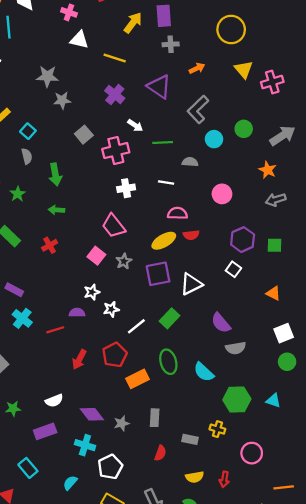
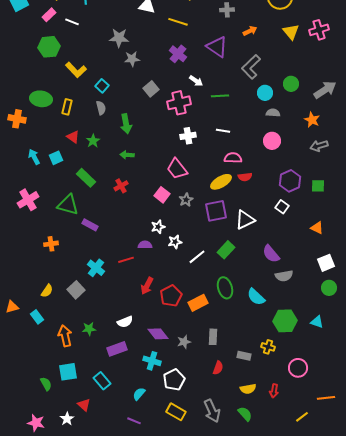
pink cross: (272, 82) -> (319, 30), moved
gray semicircle: (190, 162) -> (273, 113), moved
cyan cross: (22, 318) -> (96, 268), moved
red pentagon: (115, 355) -> (171, 296), moved

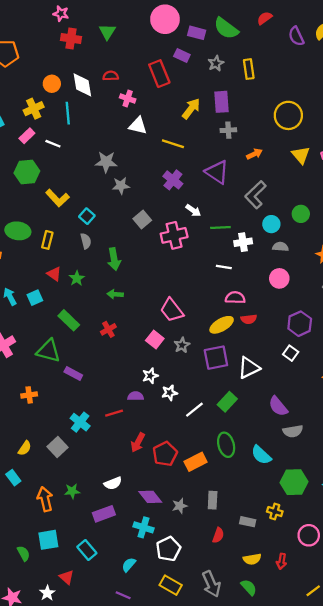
white cross: (188, 136) -> (243, 242), moved

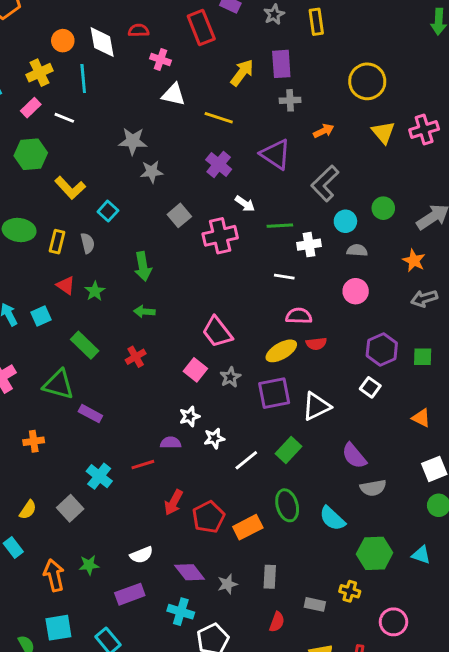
gray semicircle: (86, 241) -> (88, 243), moved

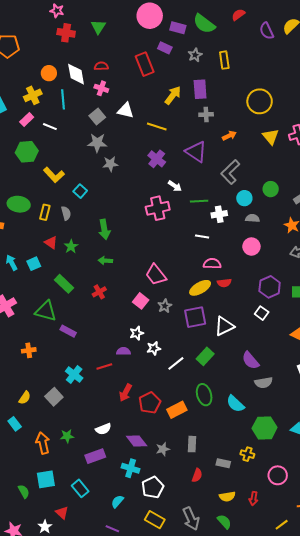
pink cross: (160, 60) -> (101, 88), moved
gray square: (179, 215) -> (97, 116), moved

